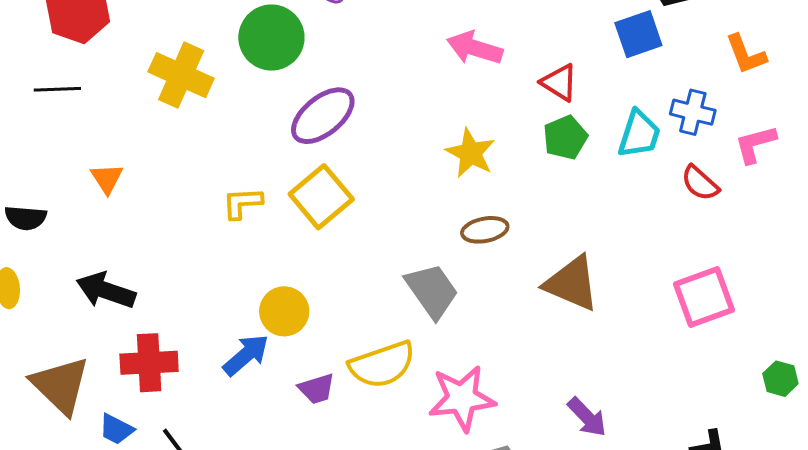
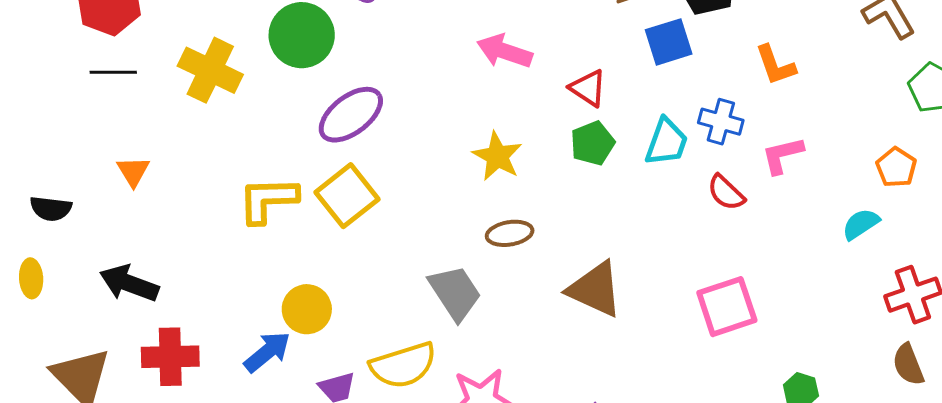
black line: (57, 89) -> (113, 72), moved
yellow L-shape: (242, 203) -> (268, 200), size x1.5

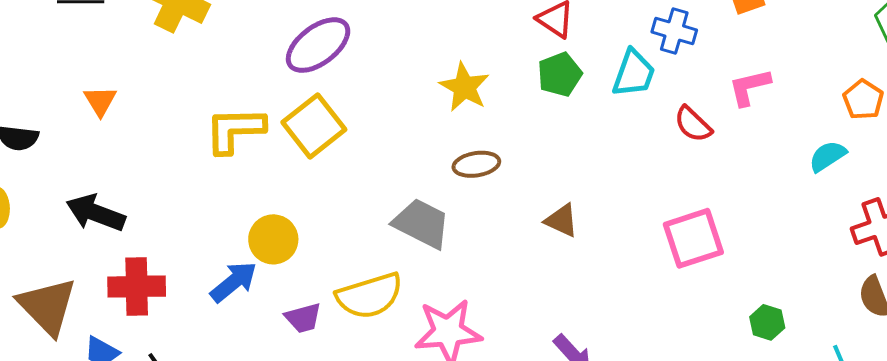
blue cross: (721, 122) -> (674, 31), moved
brown triangle: (595, 289) -> (562, 220), size x0.6
gray trapezoid: (455, 293) -> (422, 223), turned -30

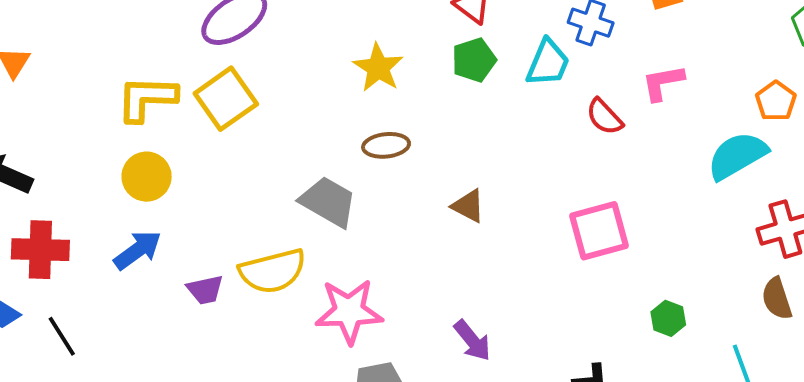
cyan semicircle: (828, 156) -> (737, 156), size x1.6
yellow circle: (273, 239) -> (147, 177), moved

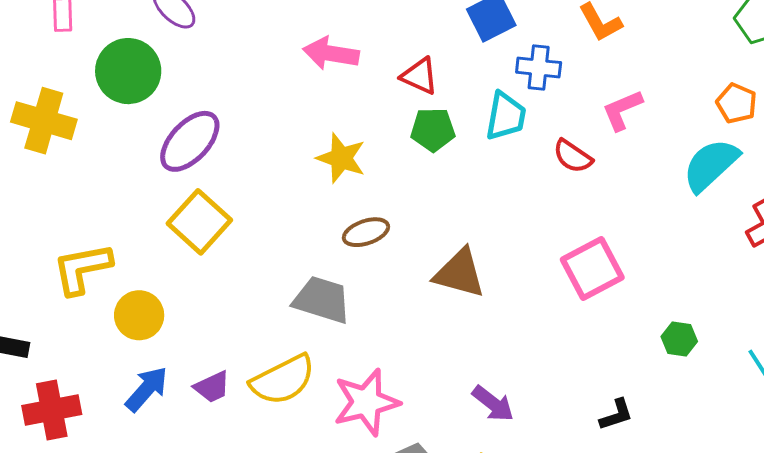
green pentagon: (474, 60) -> (433, 130), turned 30
yellow L-shape: (147, 98) -> (82, 269), moved
brown triangle: (468, 206) -> (459, 273), size x1.5
purple trapezoid: (205, 290) -> (212, 387), moved

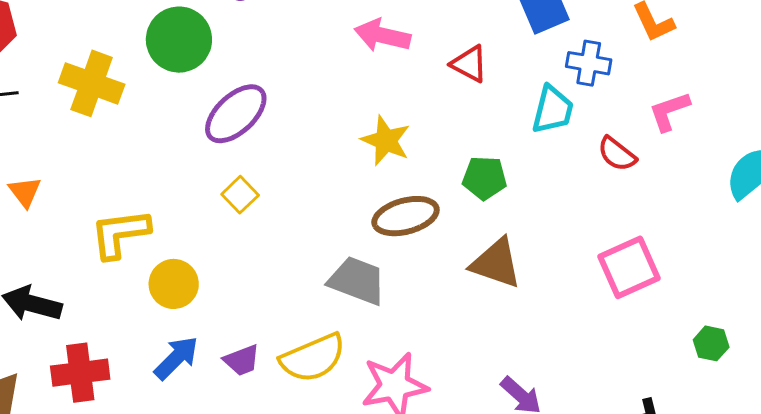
green pentagon: (433, 130) -> (484, 178), moved
yellow square: (199, 222) -> (240, 195), size x0.6
brown ellipse: (366, 232) -> (406, 216), size x1.4

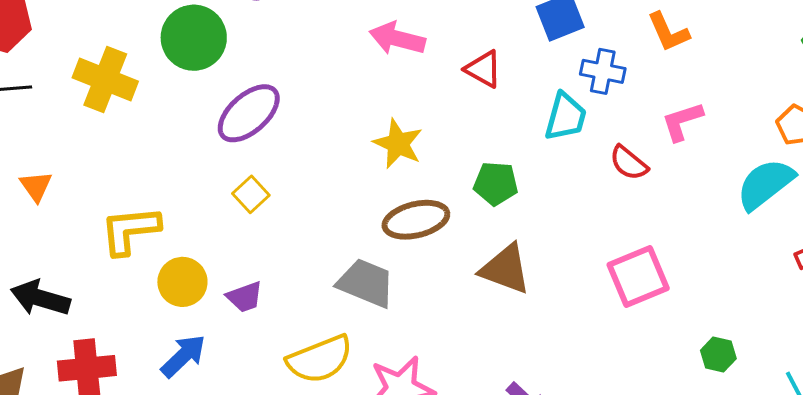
purple trapezoid: (242, 360) -> (245, 297), moved

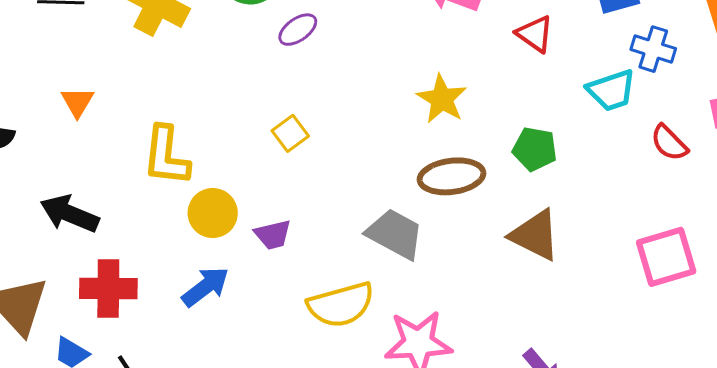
purple ellipse: (249, 113) -> (298, 30), moved, size x0.6
cyan trapezoid: (566, 117) -> (611, 90), turned 50
yellow L-shape: (130, 230) -> (166, 156), turned -84

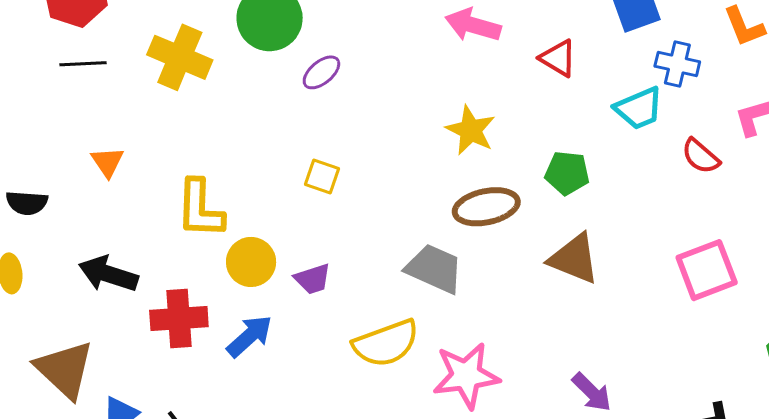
yellow square: (290, 133) -> (322, 176), turned -30
red cross: (108, 289) -> (179, 319), moved

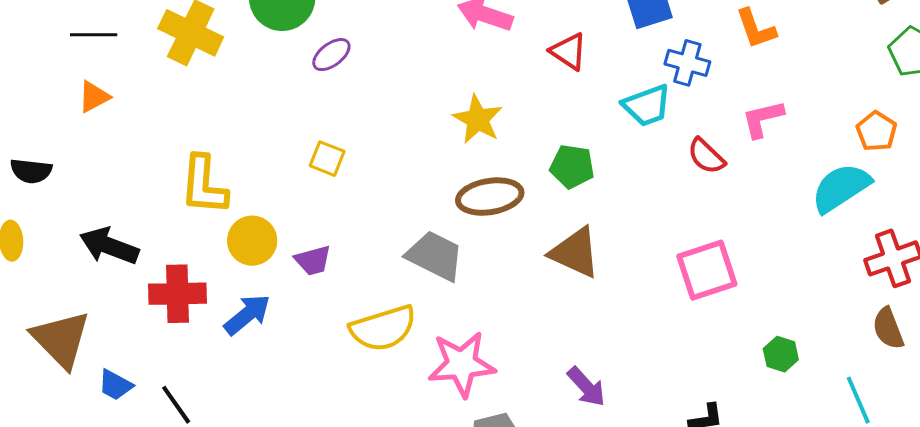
orange triangle: (107, 162) -> (94, 97), moved, turned 33

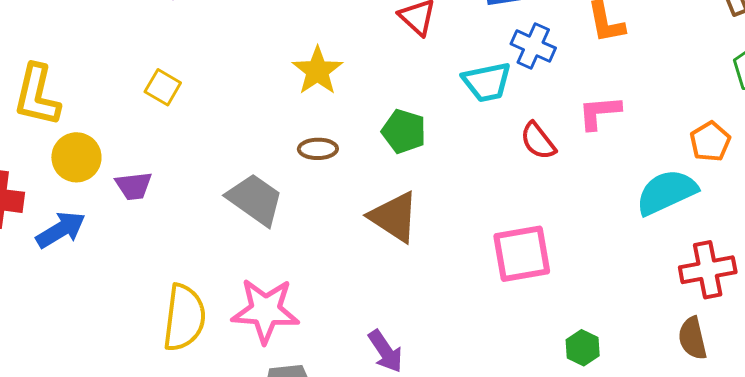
brown ellipse: (490, 197) -> (318, 149), size x0.6
yellow semicircle: (383, 328) -> (184, 318), moved, turned -74

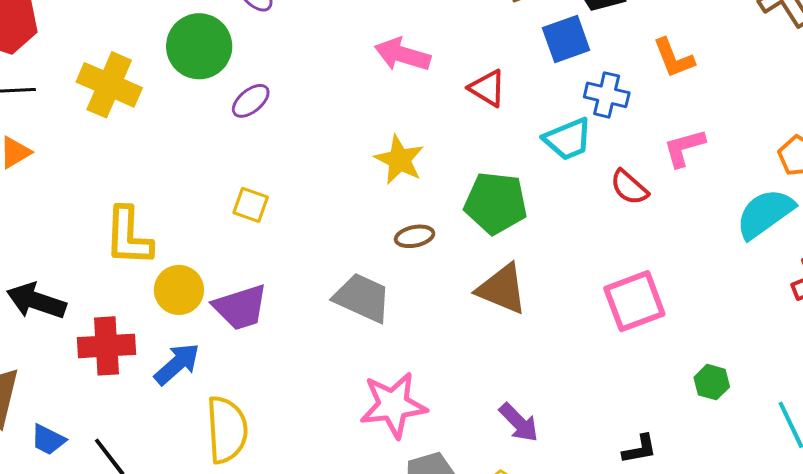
green pentagon: (404, 131) -> (496, 203), size x1.4
purple trapezoid: (134, 186) -> (240, 307), size x1.5
yellow semicircle: (184, 318) -> (227, 430), moved

